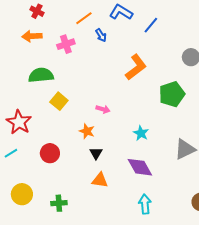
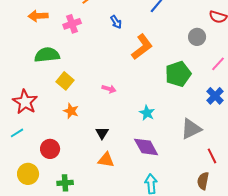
blue arrow: (101, 35) -> (116, 22), moved
orange star: (87, 131) -> (71, 111), moved
red circle: (50, 153) -> (50, 149), moved

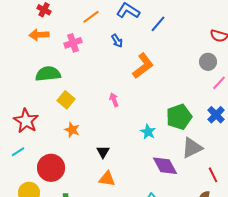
gray circle: (197, 37) -> (208, 62), moved
green pentagon: (178, 74) -> (179, 117), moved
pink arrow: (109, 89) -> (114, 100), moved, turned -128
purple diamond: (146, 147) -> (165, 166), moved
red circle: (50, 149) -> (51, 168), size x1.4

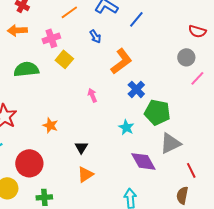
yellow square: (66, 100) -> (64, 59), moved
blue cross: (216, 115) -> (136, 89), moved
green pentagon: (179, 117) -> (157, 112), turned 30
orange triangle: (107, 179) -> (85, 174), turned -42

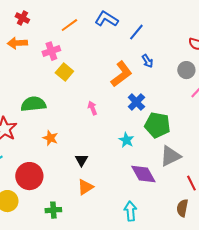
blue arrow: (95, 36) -> (147, 61), moved
green semicircle: (26, 69) -> (33, 104), moved
green cross: (44, 197) -> (53, 210), moved

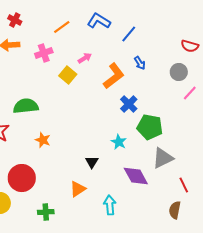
yellow square: (64, 72) -> (68, 75), moved
pink arrow: (92, 108) -> (85, 58), moved, turned 80
black triangle: (81, 160) -> (92, 162), moved
cyan arrow: (130, 211) -> (110, 205), moved

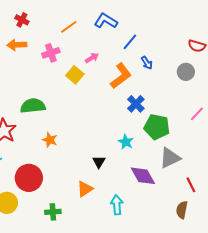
blue line: (129, 34) -> (130, 42), moved
pink line: (190, 93) -> (197, 114), moved

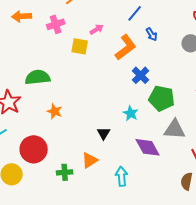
yellow square: (75, 75) -> (80, 46), turned -30
gray triangle: (170, 158) -> (175, 129), turned 30
green cross: (53, 212) -> (65, 172), moved

